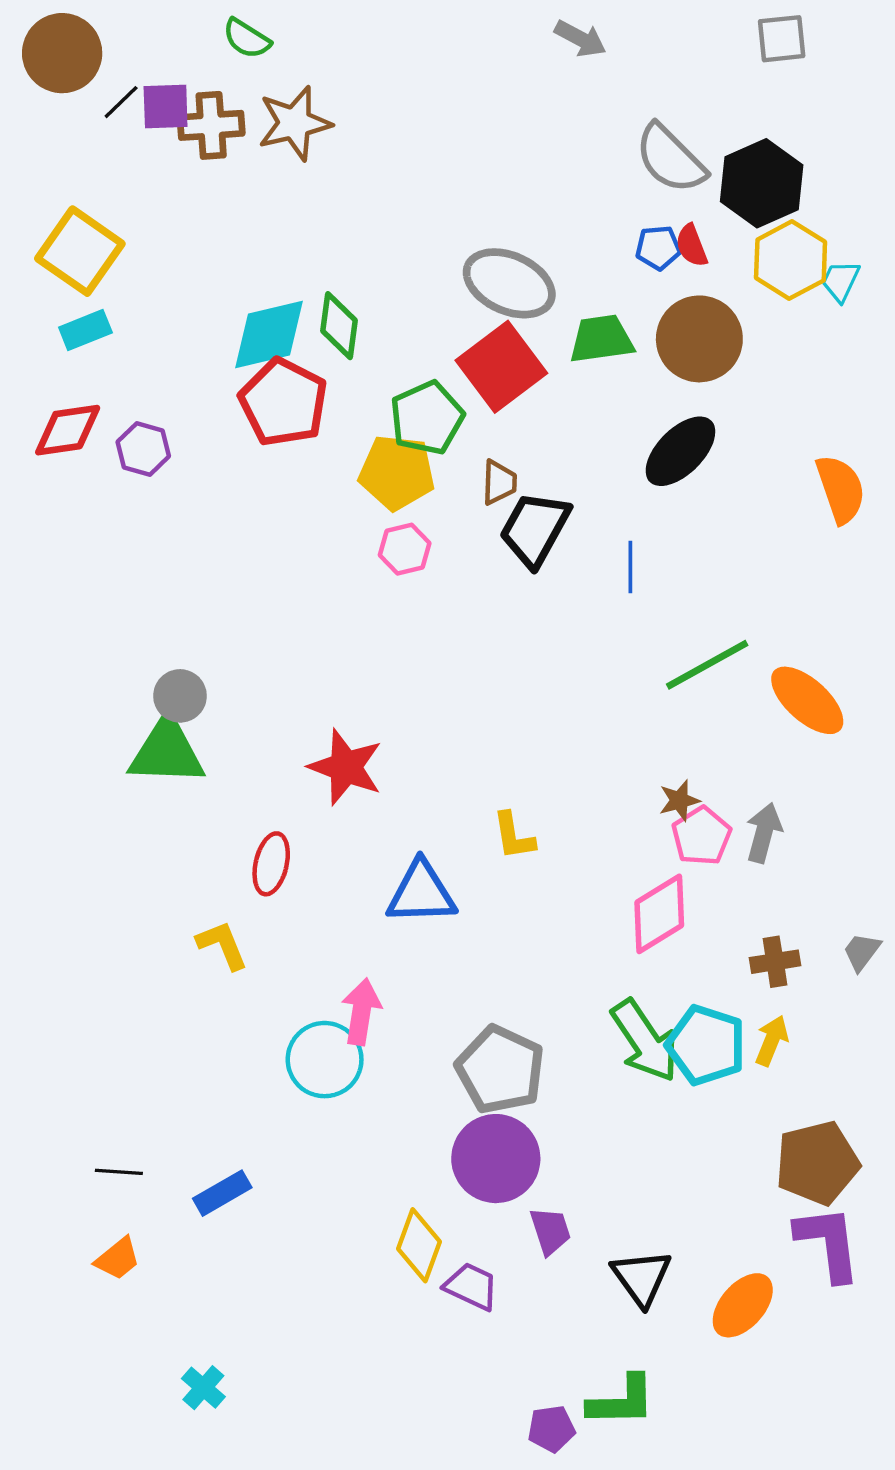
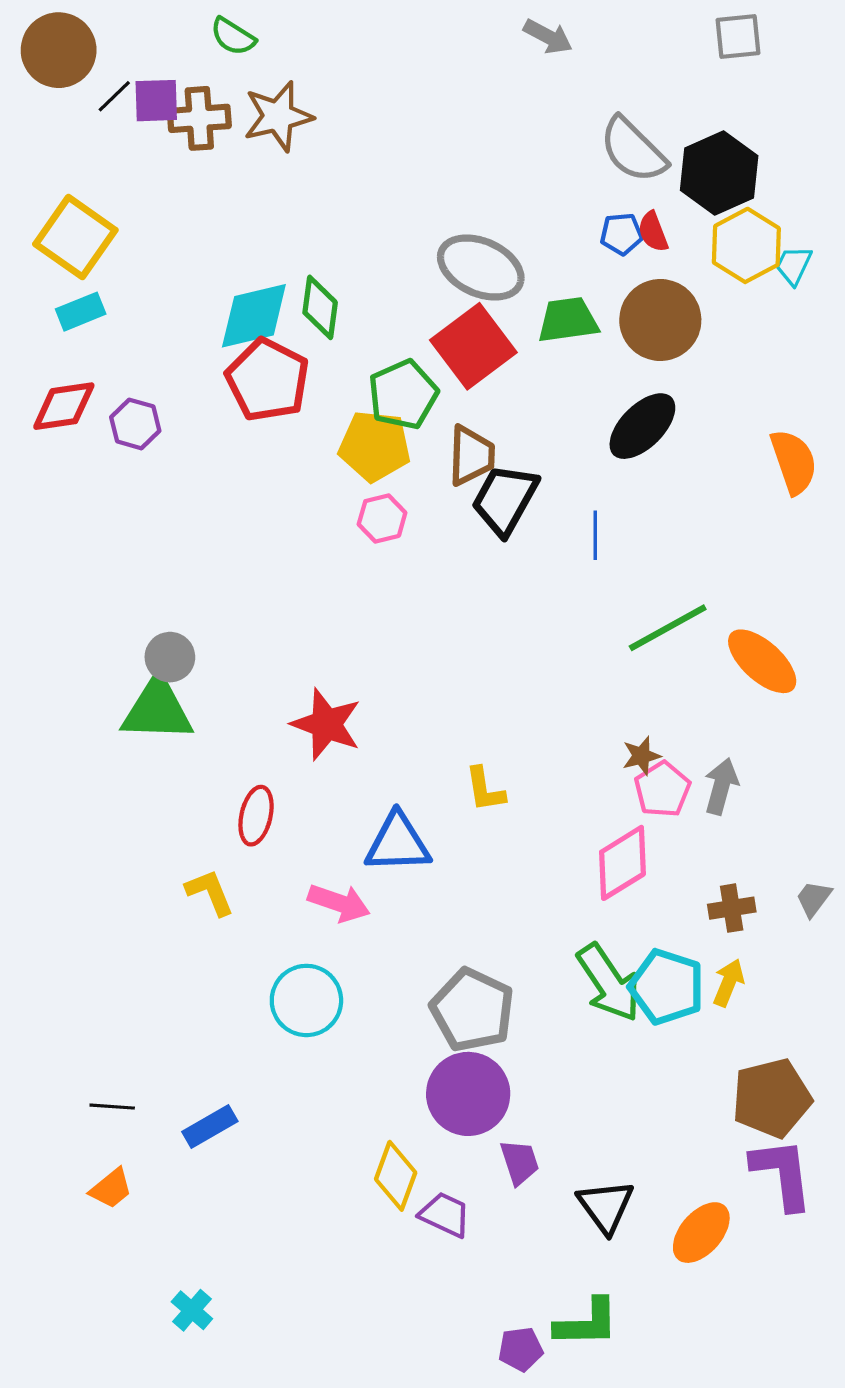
brown trapezoid: (499, 482) -> (471, 455), size x1.4
pink arrow: (361, 1012) -> (339, 903), moved, turned 100

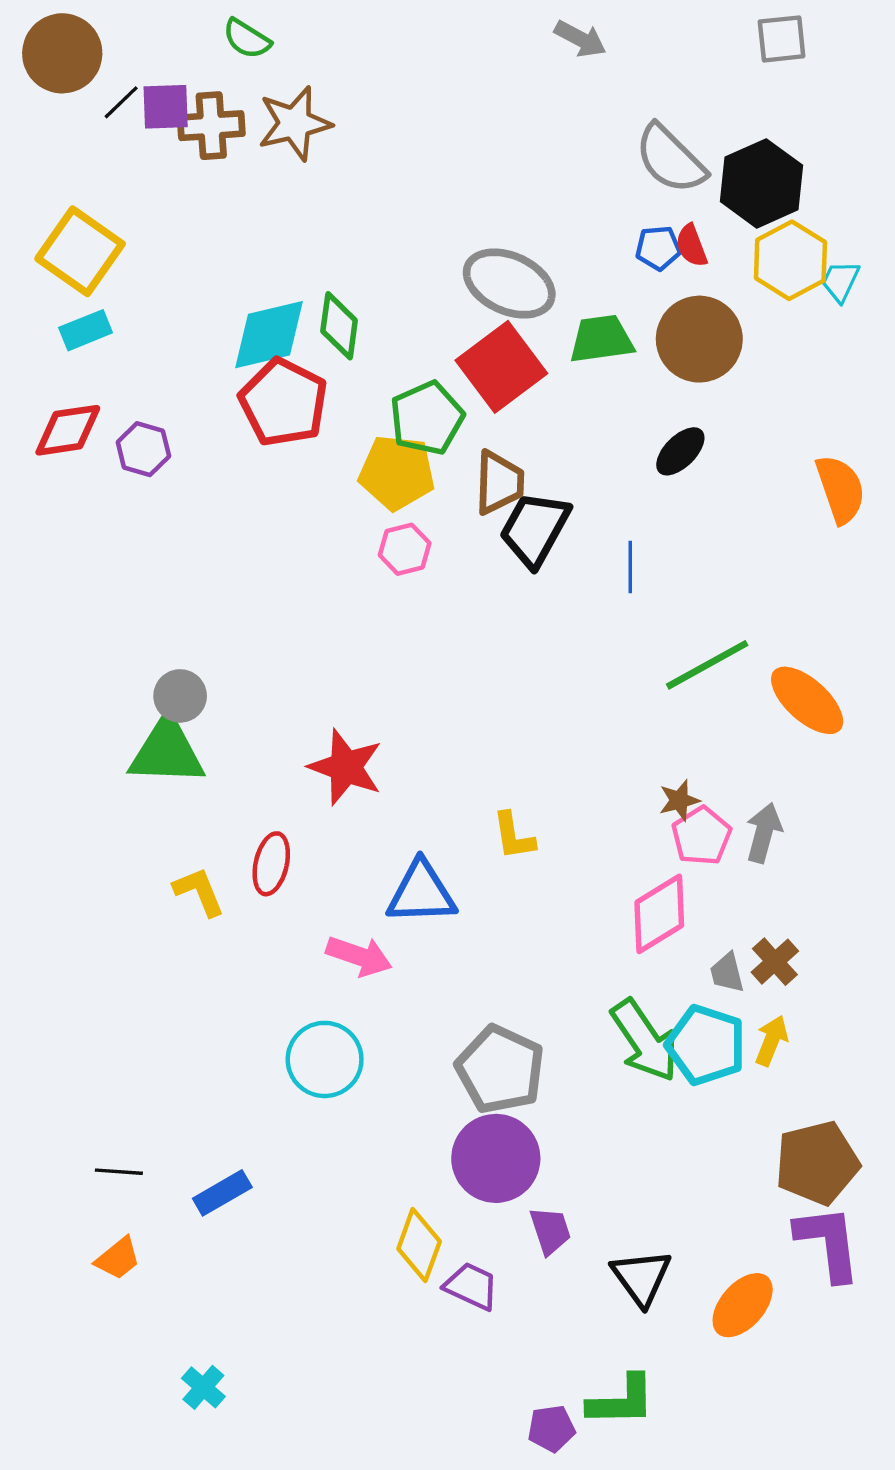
black ellipse: (642, 426) -> (680, 451), size x0.7
yellow L-shape: (210, 892) -> (199, 892), moved
gray trapezoid: (814, 899) -> (727, 973), moved, turned -51
brown cross: (732, 908) -> (775, 962), turned -33

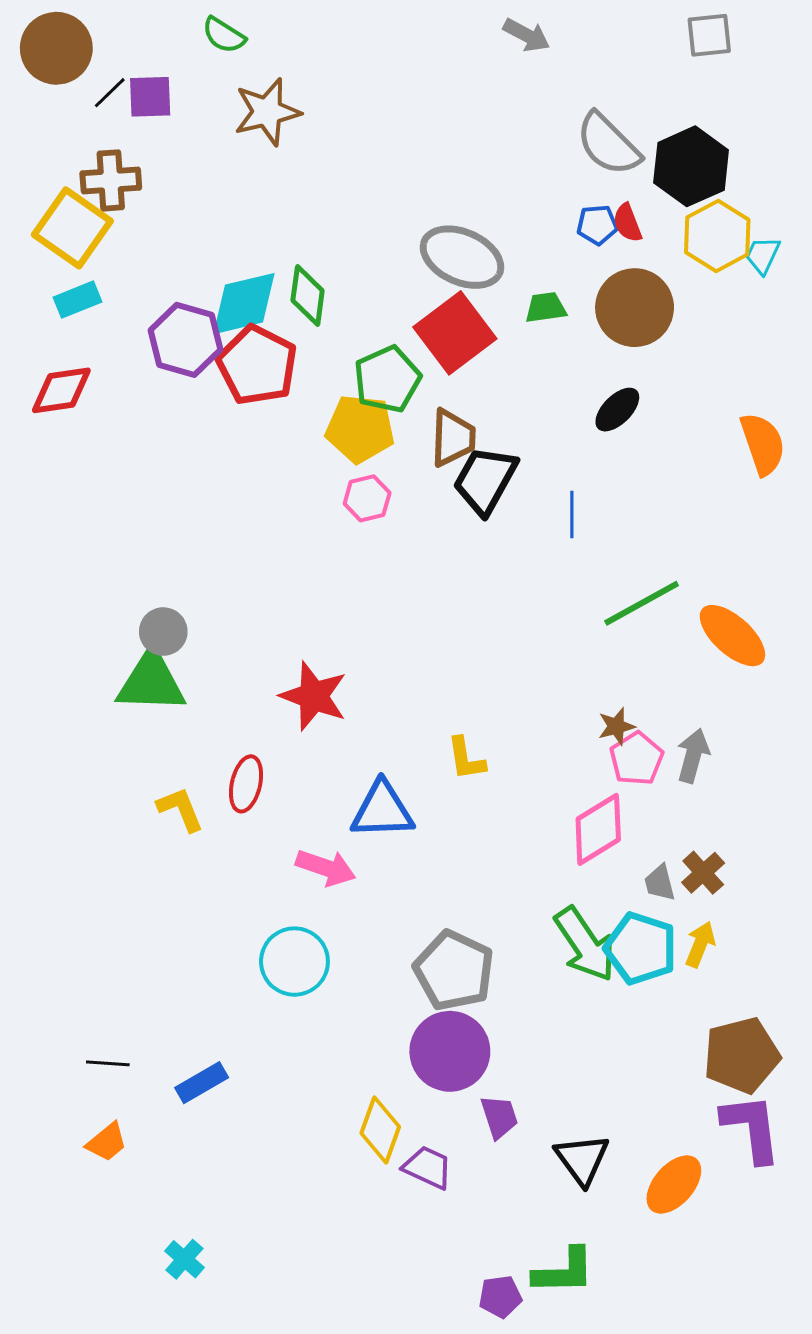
brown cross: (211, 126) -> (111, 180), moved
green trapezoid: (601, 339) -> (546, 308), size x0.7
purple hexagon: (143, 449) -> (185, 340), moved, size x1.5

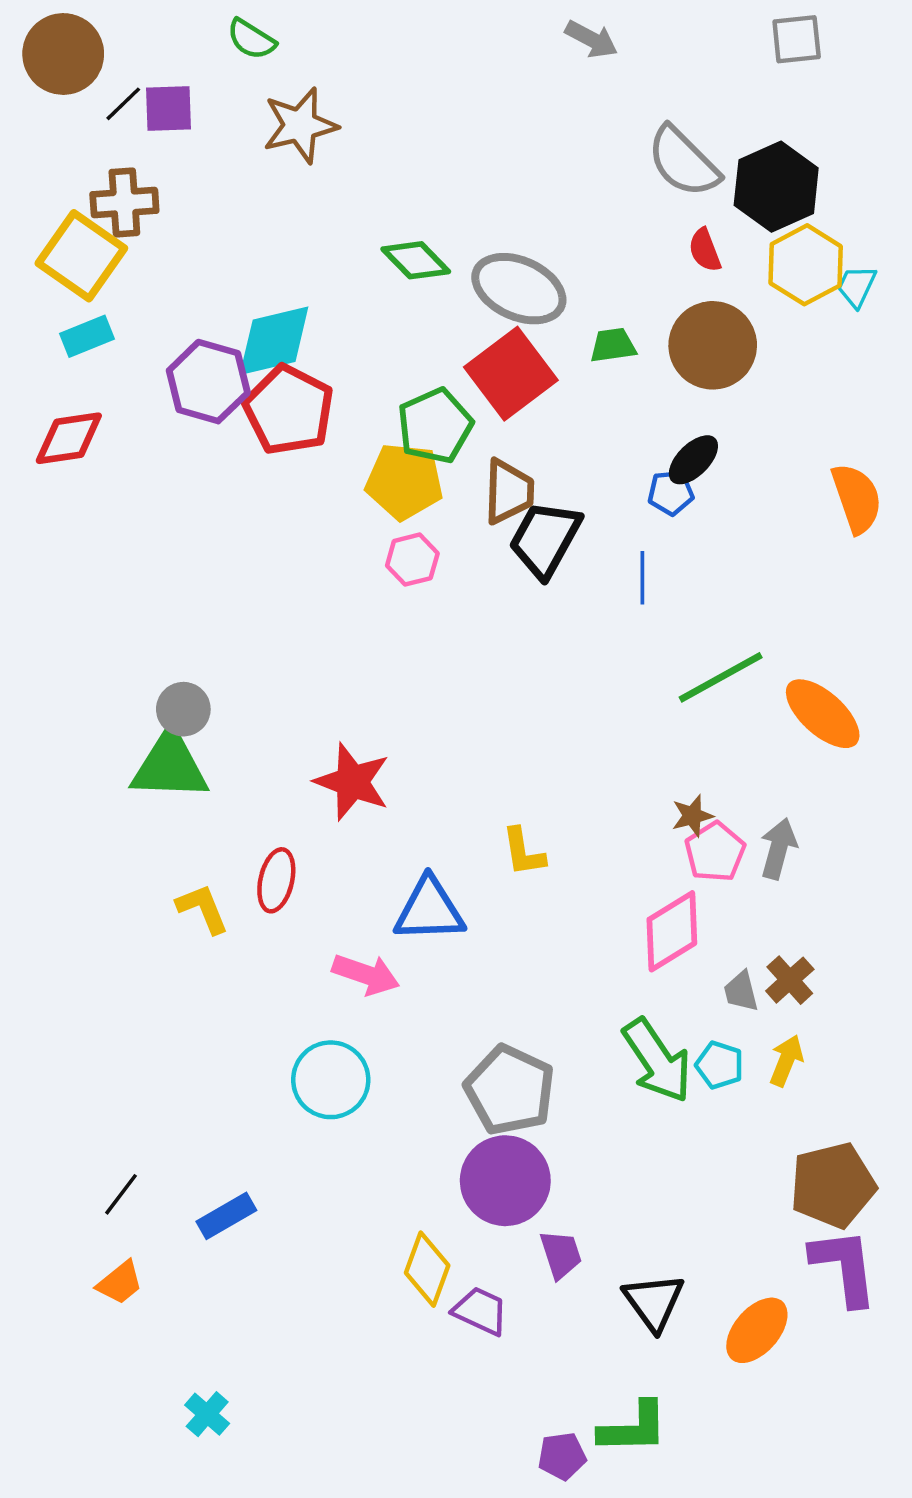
blue pentagon: (597, 225) -> (671, 493), moved
green diamond: (308, 295) -> (416, 260), moved, turned -52
cyan pentagon: (641, 948) -> (719, 1065), size x0.6
black line: (108, 1063) -> (121, 1194), turned -57

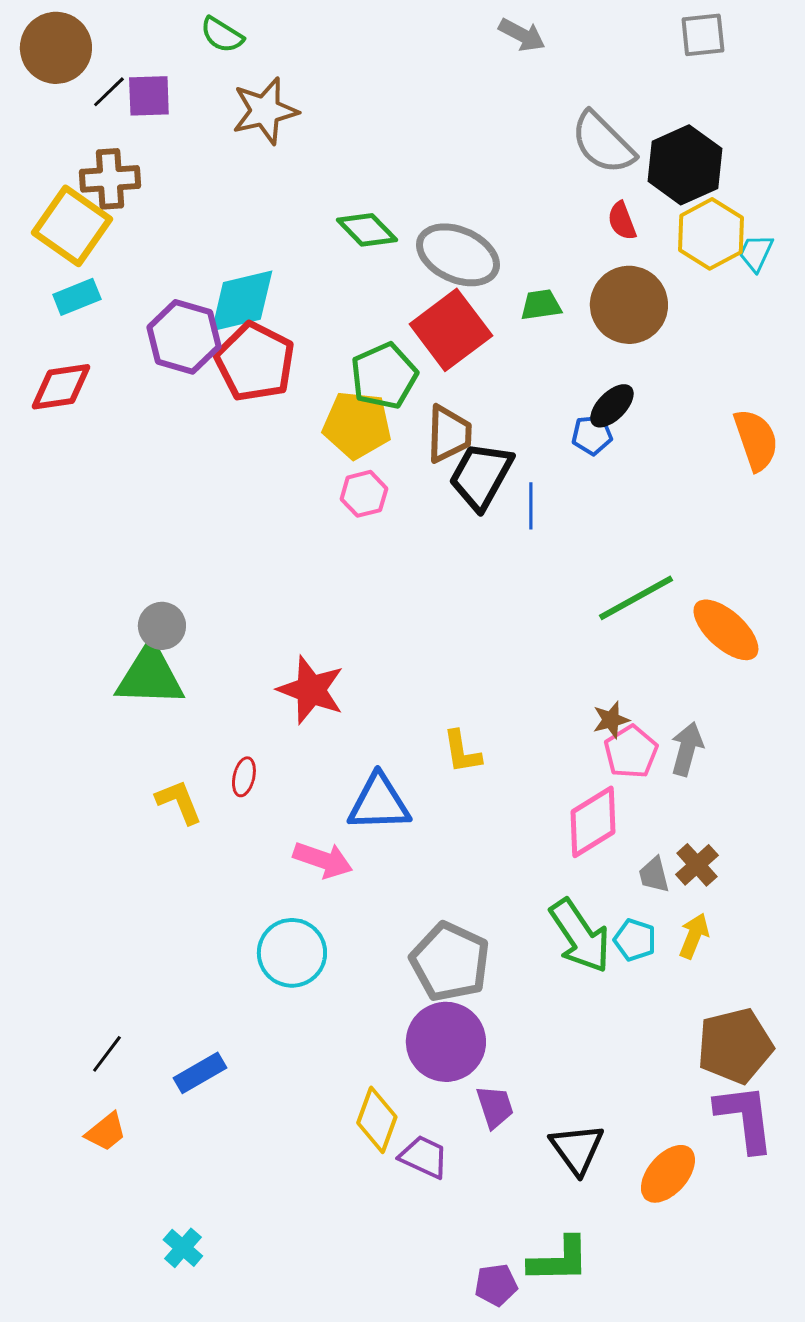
blue line: (642, 578) -> (531, 506), moved
red ellipse: (276, 880) -> (244, 777), size x0.7

